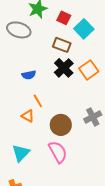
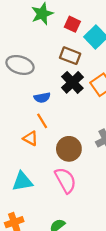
gray ellipse: (19, 30) -> (20, 65), moved
blue semicircle: (29, 75) -> (42, 98), moved
cyan triangle: (21, 153) -> (22, 181), turned 36

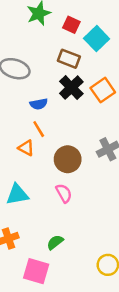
pink semicircle: (65, 180) -> (64, 193), size x0.7

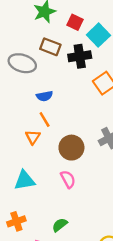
brown rectangle: (69, 59) -> (50, 47), moved
black cross: (71, 88) -> (80, 56), moved, turned 35
orange triangle: (26, 148) -> (33, 137), turned 35

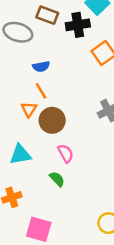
brown circle: (71, 148) -> (52, 120), moved
green semicircle: (60, 225) -> (57, 179), moved, turned 84

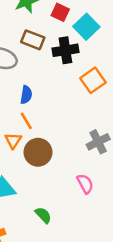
blue semicircle: (41, 66) -> (26, 95), turned -70
pink semicircle: (66, 153) -> (85, 184), moved

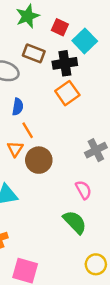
orange square: (93, 80) -> (67, 93), moved
blue semicircle: (26, 95) -> (18, 107), moved
green semicircle: (43, 215) -> (75, 222), moved, size x1.5

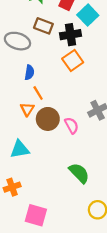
pink semicircle: (83, 190) -> (72, 125), moved

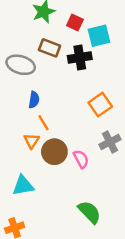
cyan square: (88, 15) -> (99, 36), turned 30
orange square: (73, 61) -> (100, 105), moved

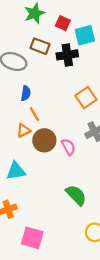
orange triangle: (31, 141) -> (24, 130), turned 32

